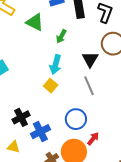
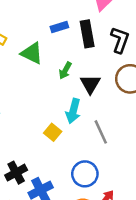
black triangle: (90, 59) -> (90, 84), moved
cyan arrow: (55, 65) -> (73, 111), moved

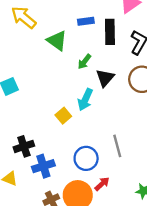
gray line: (101, 132) -> (117, 146), moved

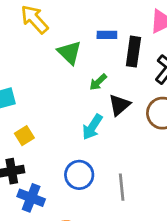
yellow square: (63, 116) -> (24, 136), moved
blue circle: (86, 158) -> (79, 175), moved
blue cross: (43, 166) -> (31, 198), turned 30

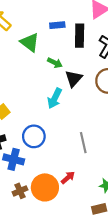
green arrow: (98, 82) -> (55, 63), turned -104
blue circle: (79, 175) -> (34, 136), moved

